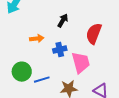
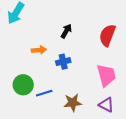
red semicircle: (94, 34) -> (107, 35), moved
pink trapezoid: (81, 63) -> (106, 75), moved

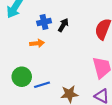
blue cross: (63, 62) -> (44, 22), moved

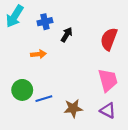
blue cross: (44, 22) -> (45, 22), moved

